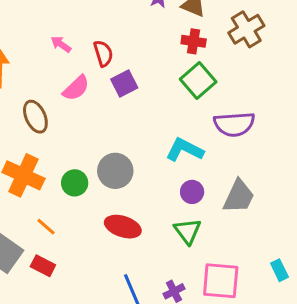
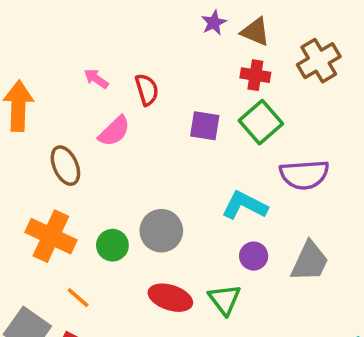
purple square: (124, 84) -> (205, 126), moved, turned 36
green triangle: (188, 231) -> (225, 299), moved

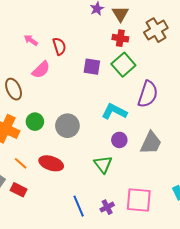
brown triangle: (255, 32) -> (120, 14), turned 36
purple semicircle: (304, 175) -> (148, 94), turned -68
green circle: (112, 245) -> (35, 122), moved
red ellipse: (170, 298) -> (51, 163), moved

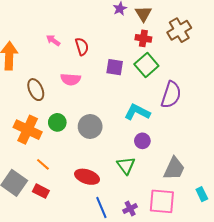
pink semicircle: (41, 70) -> (71, 79), moved, turned 48
gray trapezoid: (151, 143) -> (174, 169), moved
red ellipse: (51, 163) -> (87, 177), moved

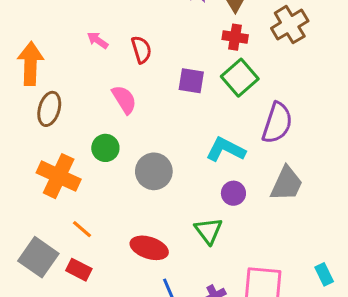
pink semicircle: (71, 79) -> (124, 100), turned -126
brown ellipse: (36, 90) -> (49, 109), moved, turned 40
green circle: (57, 122) -> (105, 148), moved
gray trapezoid: (174, 169) -> (287, 184), moved

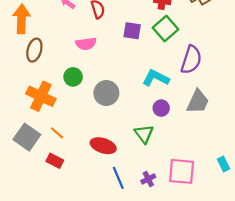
pink semicircle: (124, 100) -> (86, 44), turned 114
gray square: (38, 257) -> (27, 137), moved

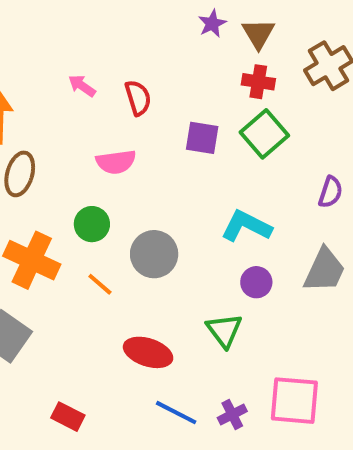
purple semicircle: (191, 60) -> (330, 192), moved, size x0.6
orange line: (57, 133) -> (100, 284), moved
red rectangle: (55, 161) -> (68, 417), moved
blue line: (118, 178) -> (176, 413), turned -40

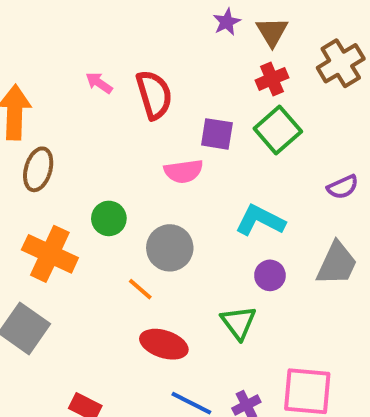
red cross: (258, 82) -> (272, 79), turned -32
red semicircle: (138, 98) -> (154, 95), size x1.4
pink semicircle: (116, 162) -> (184, 171), moved
purple semicircle: (330, 192) -> (343, 187), turned 48
orange line: (100, 284) -> (140, 289), moved

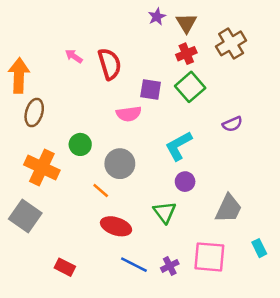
cyan L-shape: (260, 220) -> (179, 146), turned -56
gray trapezoid: (337, 264) -> (229, 208), moved

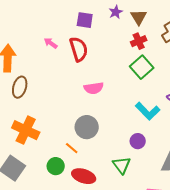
purple square: (151, 89) -> (85, 20), moved
green circle: (80, 144) -> (56, 166), moved
cyan L-shape: (179, 146) -> (148, 111), moved, turned -105

